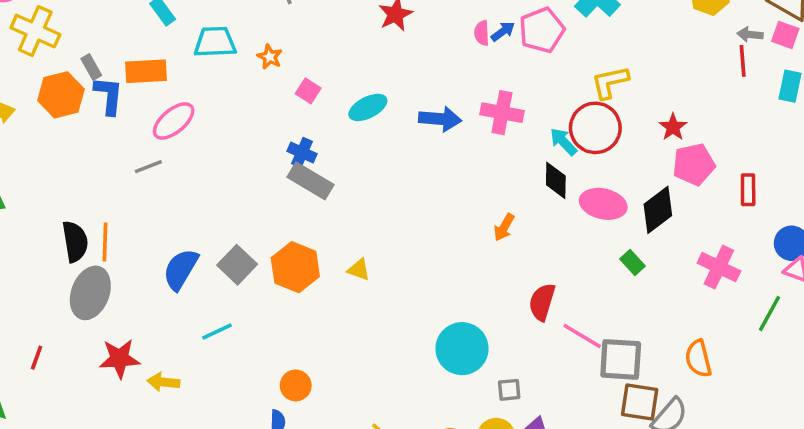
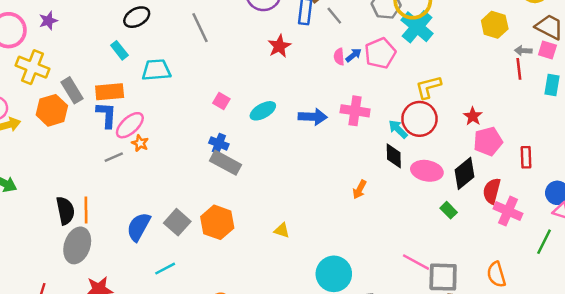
orange star: (270, 57) -> (140, 143), moved
gray rectangle: (91, 67) -> (72, 90), size x1.5
blue L-shape: (109, 95) -> (107, 115), moved
yellow triangle: (359, 270) -> (282, 230), moved
red semicircle: (542, 302) -> (492, 191), moved

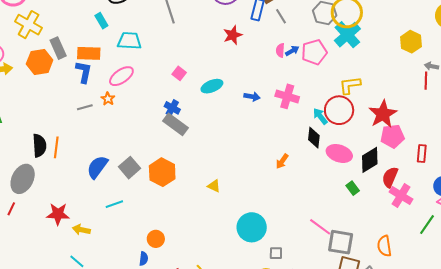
red star: (473, 116) -> (383, 114), size x1.8
blue arrow: (313, 117) -> (252, 97), size x0.7
pink ellipse: (130, 125) -> (121, 76), moved
gray ellipse: (77, 245) -> (23, 179), moved

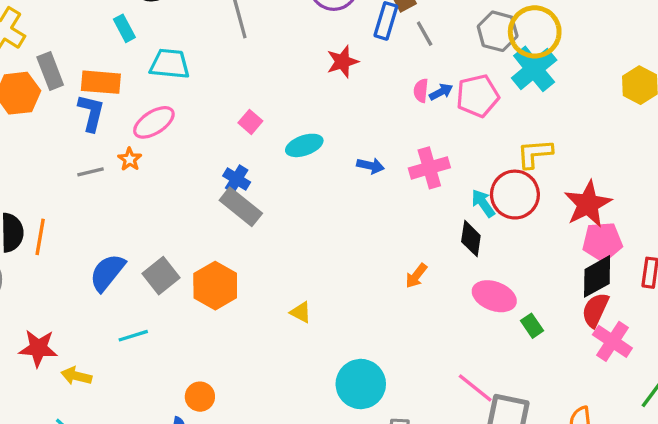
pink cross: (287, 96) -> (429, 168), turned -35
pink ellipse: (339, 153) -> (494, 296), moved
black diamond: (370, 160) -> (597, 276), moved

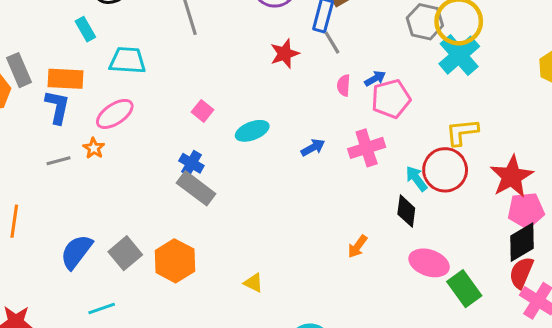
gray line: (425, 34) -> (332, 43), moved
pink semicircle: (421, 91) -> (344, 85), moved
pink pentagon: (478, 96) -> (391, 99), moved
blue arrow: (371, 166) -> (313, 147), turned -40
green rectangle: (532, 326) -> (464, 289), size x1.6

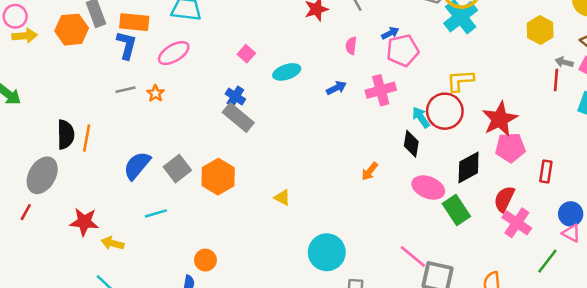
pink semicircle: (344, 85) -> (351, 46), moved
orange star: (94, 148) -> (155, 93), moved
black diamond: (522, 242) -> (469, 167), moved

